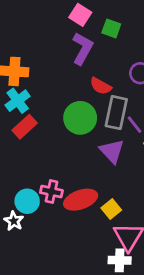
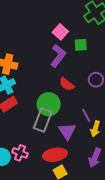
green square: (111, 28) -> (81, 45), turned -32
gray rectangle: (116, 113) -> (43, 120), moved
red ellipse: (81, 200) -> (55, 155), moved

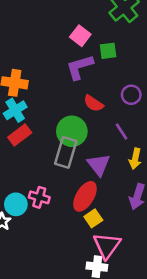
purple L-shape: (58, 56) -> (80, 67), turned -140
purple line: (86, 115) -> (122, 132), moved
red ellipse: (55, 155) -> (85, 196), turned -45

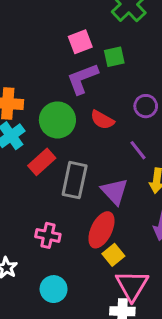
pink square: (80, 36) -> (80, 42), turned 36
green circle: (72, 131) -> (57, 120), moved
red rectangle: (20, 135) -> (42, 162), moved
cyan circle: (16, 204) -> (54, 289), moved

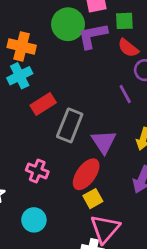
green circle: (57, 120) -> (68, 24), moved
red semicircle: (102, 120) -> (128, 48), moved
purple line: (138, 150) -> (125, 94), moved

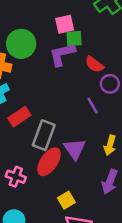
green square: (124, 21) -> (74, 38), moved
green circle: (68, 24) -> (21, 44), moved
red ellipse: (86, 174) -> (49, 162), moved

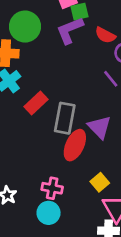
pink cross: (16, 177) -> (52, 188), moved

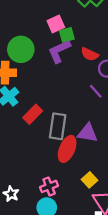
purple triangle: (99, 127) -> (88, 133), turned -35
pink cross: (52, 188) -> (49, 186), turned -30

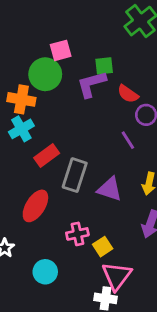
pink square: (56, 24) -> (61, 50), moved
red ellipse: (67, 149) -> (35, 206), moved
pink cross: (49, 186) -> (77, 234), moved

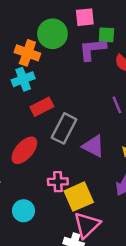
pink square: (61, 50) -> (85, 17), moved
yellow square: (103, 247) -> (79, 197), size x1.6

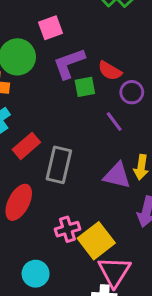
green square: (106, 35) -> (85, 87), moved
purple triangle: (93, 146) -> (117, 175), moved

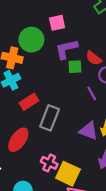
pink cross: (67, 229) -> (49, 163), turned 35
yellow square: (96, 241) -> (68, 174), turned -35

